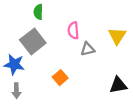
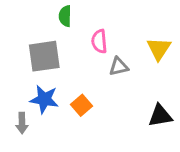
green semicircle: (38, 12) -> (65, 16), moved
gray square: (33, 41) -> (44, 56), turned 30
blue star: (14, 64) -> (44, 99), moved

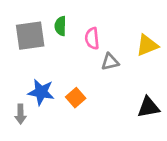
green semicircle: (65, 16) -> (60, 26), moved
yellow triangle: (159, 49) -> (147, 45), turned 35
gray square: (44, 56) -> (30, 36), moved

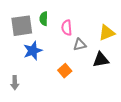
blue star: (41, 92) -> (33, 51), moved, turned -30
orange square: (76, 98) -> (65, 71), moved
black triangle: (149, 107) -> (101, 60), moved

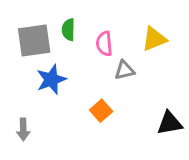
yellow triangle: (107, 33) -> (154, 39), moved
black triangle: (101, 60) -> (170, 123), moved

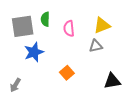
gray triangle: (124, 70) -> (96, 46), moved
gray arrow: (23, 129) -> (15, 85), turned 32

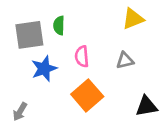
yellow triangle: (102, 25) -> (133, 19), moved
pink semicircle: (69, 28) -> (82, 56), moved
orange square: (67, 73) -> (87, 95), size x1.6

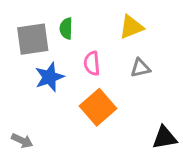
yellow triangle: (133, 19) -> (131, 27), moved
black triangle: (146, 106) -> (165, 138), moved
gray arrow: (20, 112) -> (22, 141), moved, turned -96

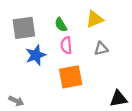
green semicircle: (66, 29) -> (61, 25), moved, turned -32
orange square: (98, 107) -> (71, 77), turned 30

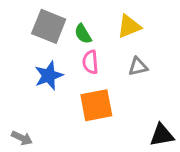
gray square: (24, 28) -> (49, 26), moved, turned 30

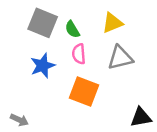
gray triangle: (138, 67) -> (120, 58), size x1.5
orange square: (96, 105) -> (84, 91), turned 32

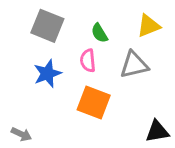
yellow triangle: (112, 23) -> (149, 26), moved
green semicircle: (72, 29) -> (99, 33), moved

